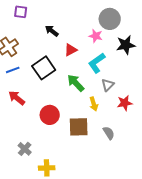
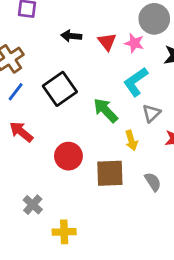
black arrow: (52, 31) -> (71, 36), turned -32
red triangle: (71, 50) -> (107, 42), moved, turned -40
blue line: (13, 70) -> (16, 92), turned -32

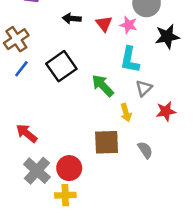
cyan L-shape: (136, 82) -> (130, 60), turned -44
red arrow: (21, 132) -> (27, 133), moved
red circle: (68, 156) -> (69, 168), moved
gray cross: (33, 205) -> (37, 171), size x1.5

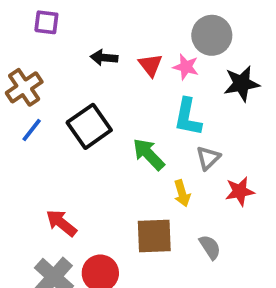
red arrow: (27, 133) -> (61, 223), moved

